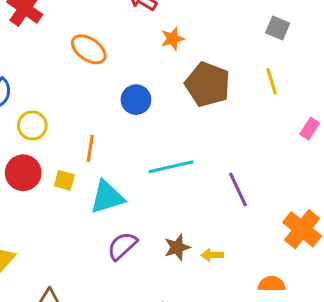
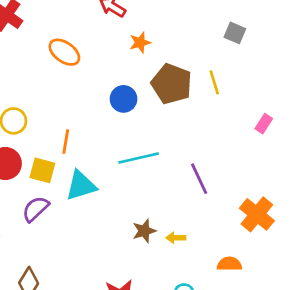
yellow line: (272, 81) -> (214, 82), moved
blue circle: (136, 100) -> (124, 99), moved
yellow square: (64, 180) -> (42, 170), size x1.4
purple semicircle: (122, 246) -> (36, 209), moved

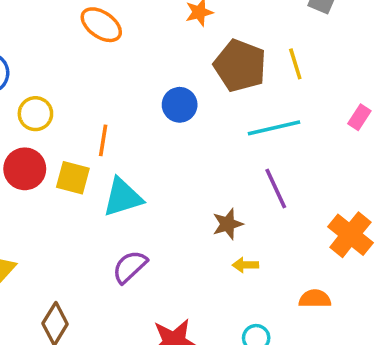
blue circle: (124, 99) -> (180, 105), moved
cyan line: (139, 158) -> (274, 128), moved
purple semicircle: (36, 209) -> (130, 267), moved
brown star: (144, 231) -> (228, 224), moved

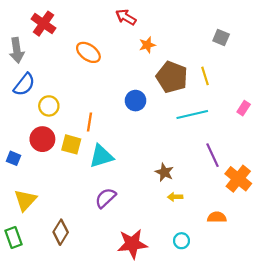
purple line: (276, 188) -> (213, 155), moved
brown star: (228, 224) -> (164, 172), turned -30

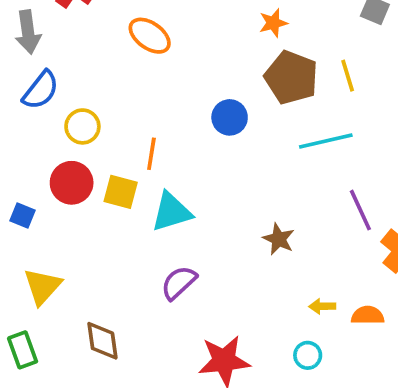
orange star: (147, 45) -> (273, 23), moved
yellow arrow: (175, 197) -> (322, 306), moved
brown diamond: (61, 232) -> (102, 341), turned -40

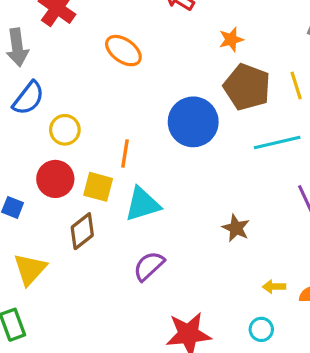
blue circle: (230, 117) -> (193, 122), size x1.6
brown diamond: (102, 341) -> (82, 231), moved, turned 60

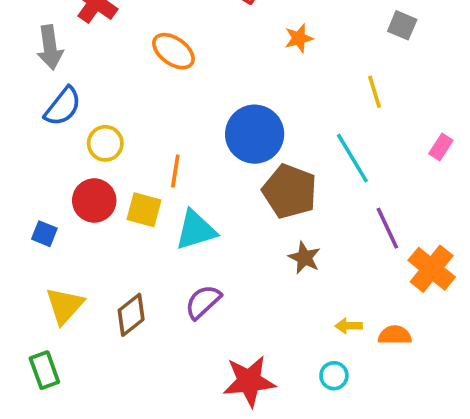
brown pentagon: (247, 87) -> (290, 191), moved
cyan line: (277, 142) -> (352, 158), turned 72
brown diamond: (82, 231) -> (131, 315), moved

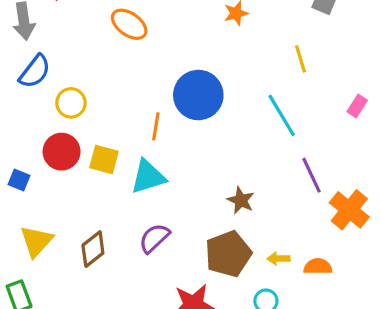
orange line: (175, 171) -> (156, 126), moved
brown pentagon: (290, 191) -> (228, 254), moved, turned 30

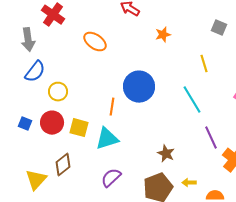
blue square: (19, 180) -> (25, 124), moved
brown diamond: (93, 249) -> (63, 165), moved
yellow arrow: (279, 259) -> (189, 183), moved

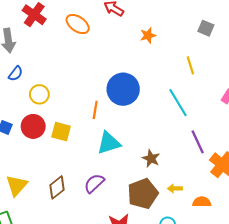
orange ellipse: (95, 42) -> (78, 24), moved
blue semicircle: (35, 72) -> (16, 74), size x0.7
cyan triangle: (107, 139) -> (109, 143), moved
brown diamond: (63, 165) -> (57, 187), moved

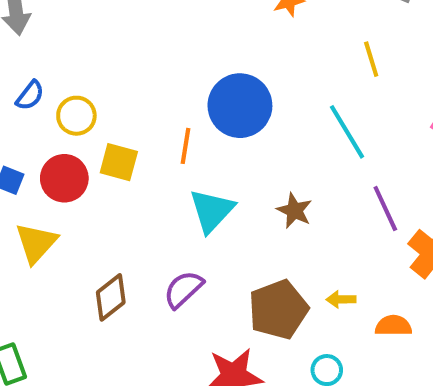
blue semicircle: (16, 74) -> (30, 95), moved
yellow square: (61, 132) -> (119, 162), moved
cyan triangle: (109, 143) -> (212, 211), turned -30
brown star: (151, 158) -> (294, 211), moved
yellow triangle: (17, 185) -> (36, 243), moved

